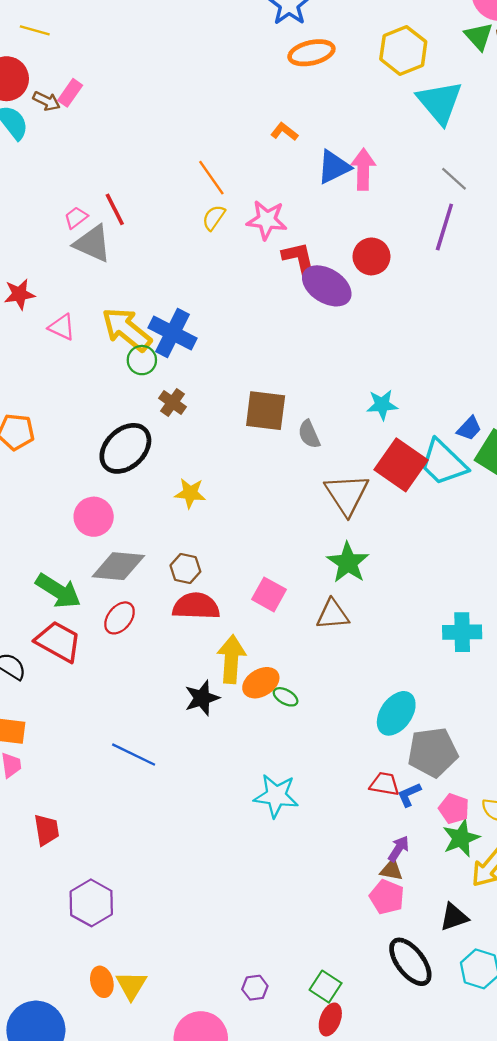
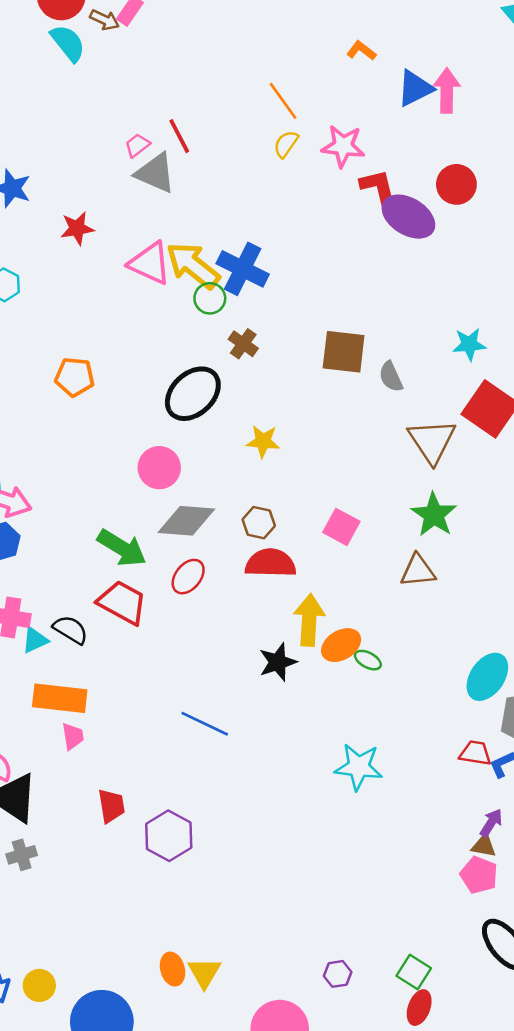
pink triangle: (62, 327) -> (150, 263), moved, size x1.5
pink square: (269, 594) -> (341, 527), moved
purple hexagon: (91, 903) -> (169, 836), moved

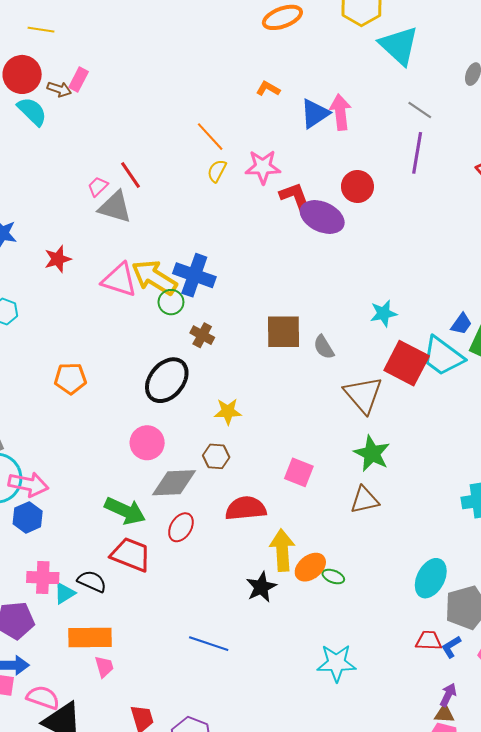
brown hexagon: (259, 523) -> (216, 456), moved

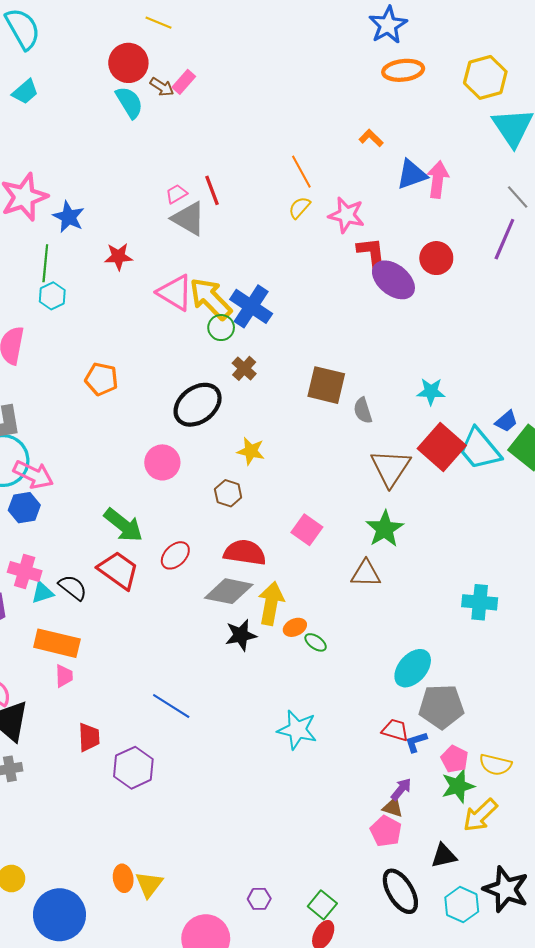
gray diamond: (174, 483) -> (229, 591), moved
orange ellipse: (310, 567) -> (295, 627), size x0.7
blue line: (209, 644) -> (171, 706), moved

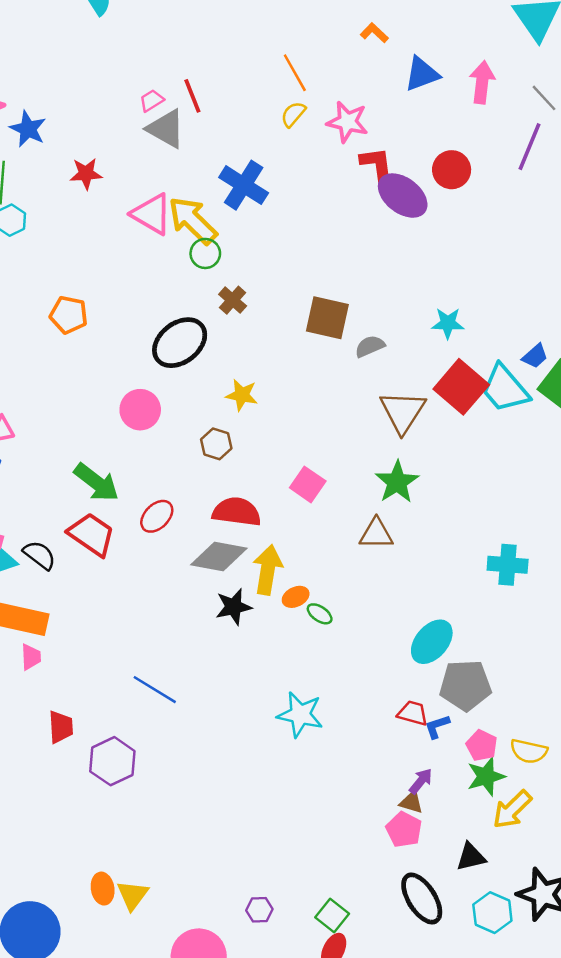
pink arrow: (438, 180) -> (482, 82), moved
blue cross: (251, 306) -> (244, 185), moved
gray semicircle: (363, 410) -> (370, 346), turned 85

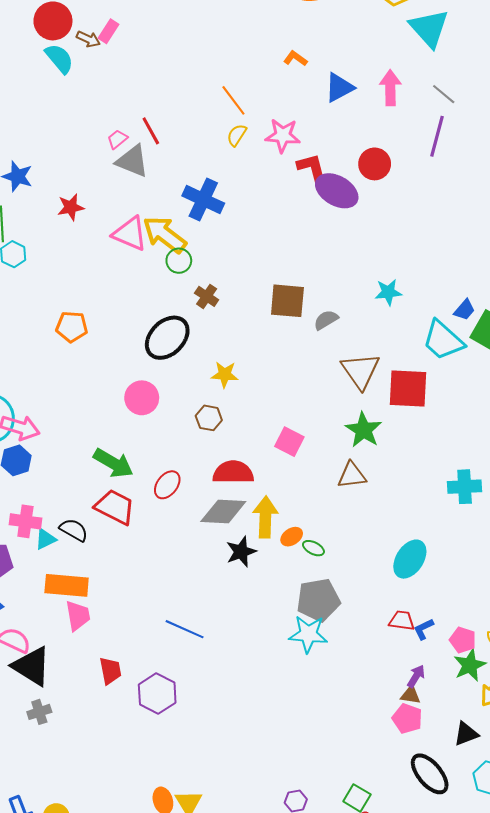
red square: (461, 387) -> (408, 389), moved, turned -30
pink trapezoid: (31, 657) -> (78, 616), size x1.4
gray pentagon: (465, 685) -> (318, 600), moved

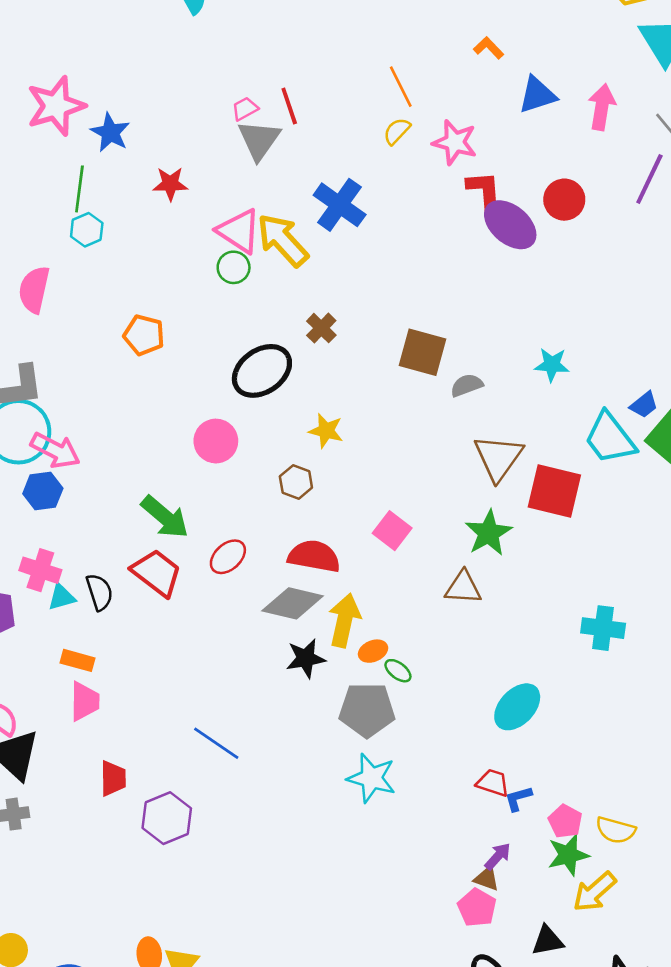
gray triangle: (132, 161) -> (259, 140), turned 33
green circle: (179, 261) -> (234, 267), moved
black semicircle: (74, 530) -> (99, 592), turned 32
orange rectangle: (67, 585) -> (77, 660), size x0.6
gray pentagon: (318, 600) -> (367, 710), moved

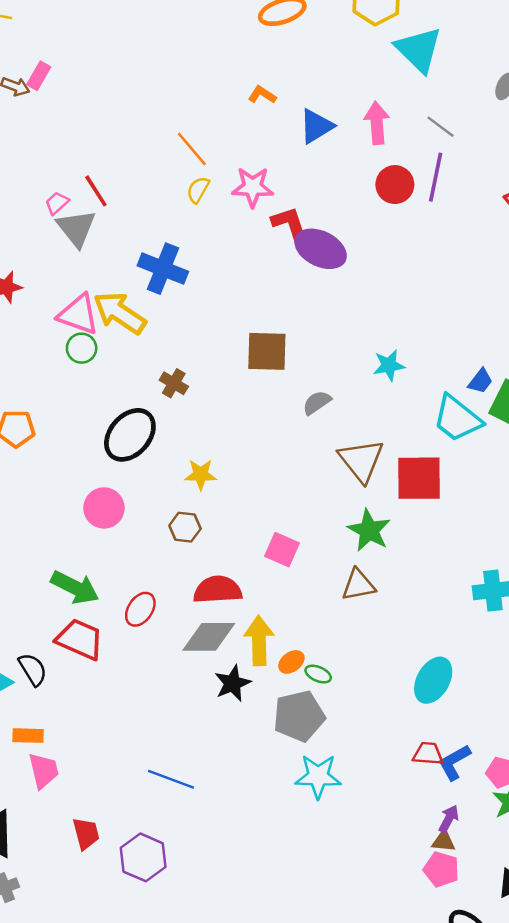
red circle: (564, 200) -> (395, 185), moved
brown square: (422, 352) -> (267, 351), moved
blue L-shape: (518, 798) -> (454, 762), size x1.4

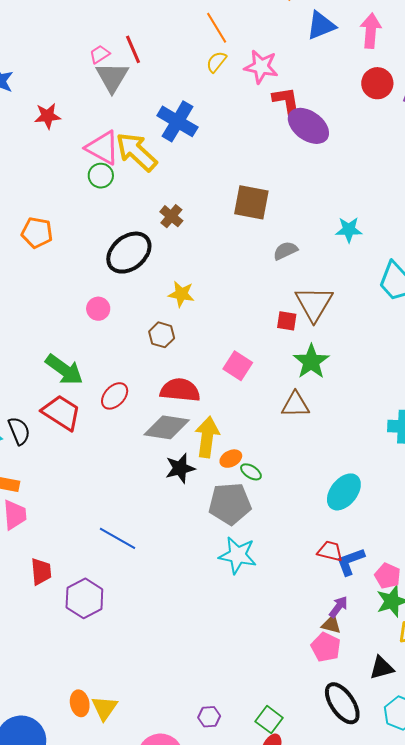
red square: (419, 478) -> (287, 321), moved, size x0.5
pink circle: (104, 508) -> (98, 309), size x0.7

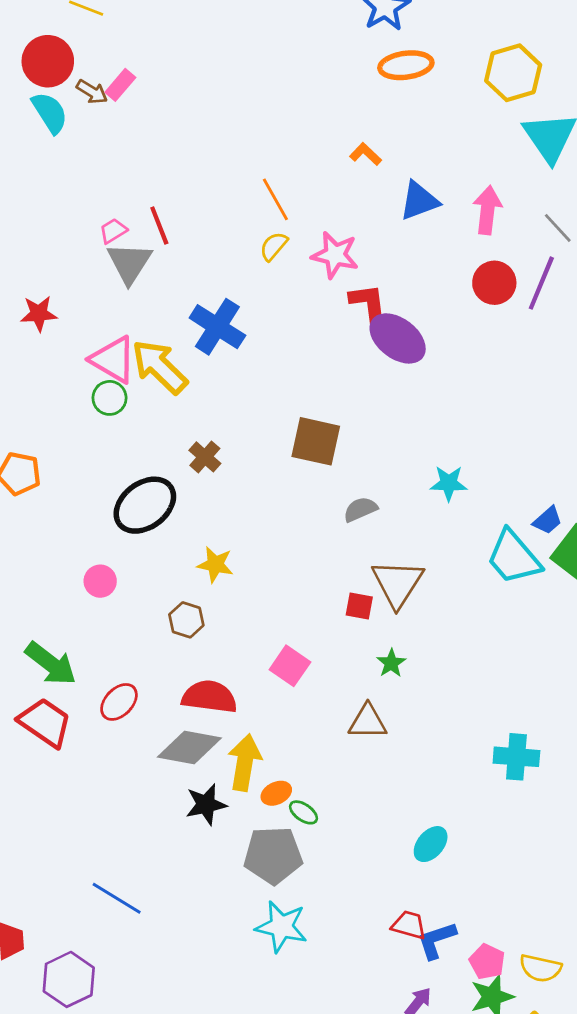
green star: (311, 362) -> (391, 663), size x0.6
cyan ellipse: (344, 492) -> (431, 844), size x0.7

